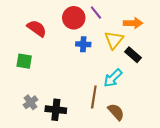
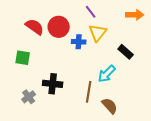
red circle: (74, 18) -> (59, 27), moved
orange arrow: (133, 23) -> (135, 15), moved
yellow triangle: (114, 40) -> (98, 33), moved
black cross: (56, 110) -> (53, 84), moved

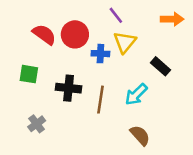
black cross: (53, 84) -> (69, 88), moved
brown line: (89, 92) -> (100, 100), moved

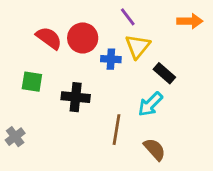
black rectangle: (160, 66) -> (164, 73), moved
brown line: (100, 100) -> (117, 130), moved
gray cross: (37, 124) -> (15, 137), moved

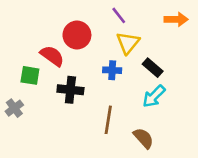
red semicircle: (49, 38) -> (52, 56), moved
blue cross: (111, 59) -> (112, 70), moved
cyan arrow: (150, 104) -> (154, 96), moved
gray cross: (15, 137) -> (14, 108), moved

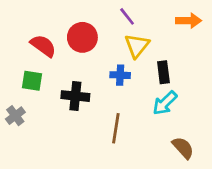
red semicircle: (52, 56) -> (43, 46), moved
black rectangle: (153, 68) -> (163, 72), turned 42
brown semicircle: (143, 138) -> (183, 148), moved

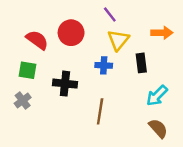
orange arrow: (189, 21) -> (162, 33), moved
cyan arrow: (165, 103) -> (157, 96), moved
gray cross: (15, 116) -> (23, 100), moved

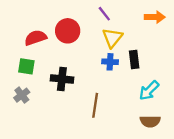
orange arrow: (162, 33) -> (155, 17), moved
red semicircle: (37, 40) -> (36, 38), turned -55
blue cross: (104, 65) -> (110, 62), moved
brown semicircle: (158, 128) -> (150, 121), turned 132

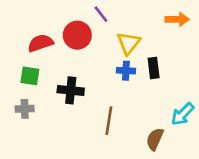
purple line: (104, 14) -> (101, 14), moved
cyan arrow: (149, 90) -> (182, 114), moved
gray cross: (22, 95) -> (25, 109), turned 35
brown semicircle: (150, 121) -> (155, 139), moved, turned 114

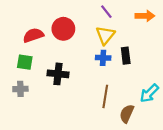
purple line: (101, 14) -> (106, 12), moved
brown line: (109, 121) -> (105, 96), moved

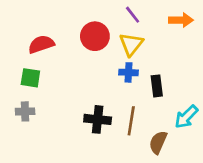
red circle: (63, 29) -> (95, 36), moved
black rectangle: (126, 56) -> (157, 86), moved
black cross: (58, 74) -> (98, 119), moved

